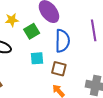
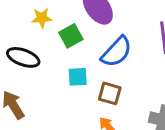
blue semicircle: (62, 41) -> (116, 52), turned 40

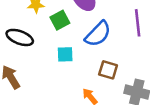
brown square: (110, 93) -> (108, 70), moved

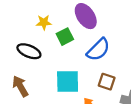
cyan square: (65, 54) -> (68, 81), moved, size x1.6

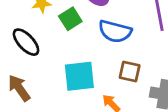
blue semicircle: (98, 50) -> (115, 31), turned 65
black ellipse: (29, 51) -> (26, 42), turned 30

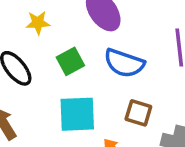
green square: (70, 19) -> (70, 61), moved

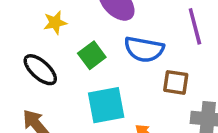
brown square: (138, 113) -> (176, 82), moved

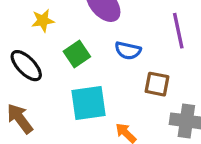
blue semicircle: (144, 49) -> (128, 51), size x0.7

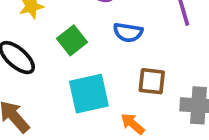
brown square: (157, 84) -> (152, 81), moved

